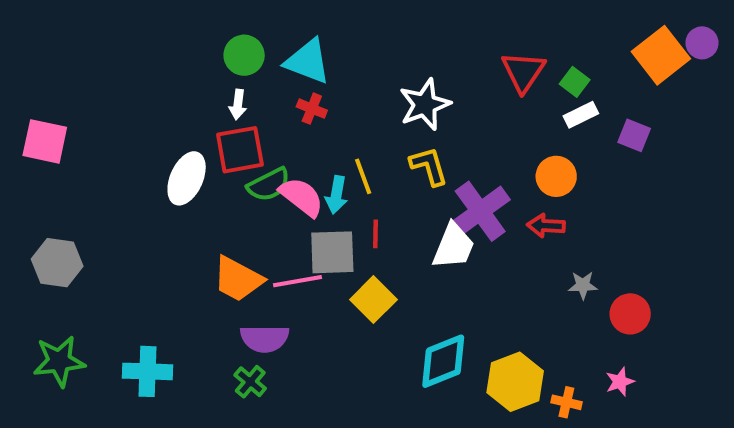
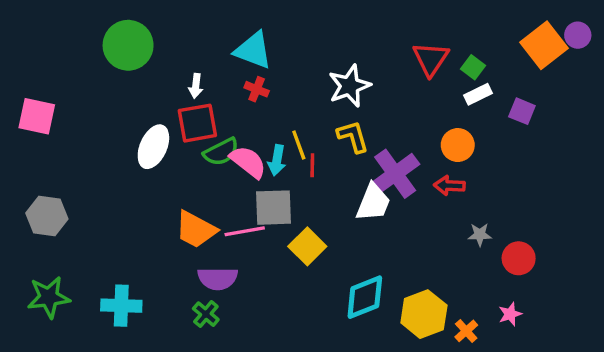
green circle: (244, 55) -> (128, 45), moved, size x1.5
red line: (375, 234) -> (312, 165), moved
orange cross: (566, 402) -> (466, 331), turned 35

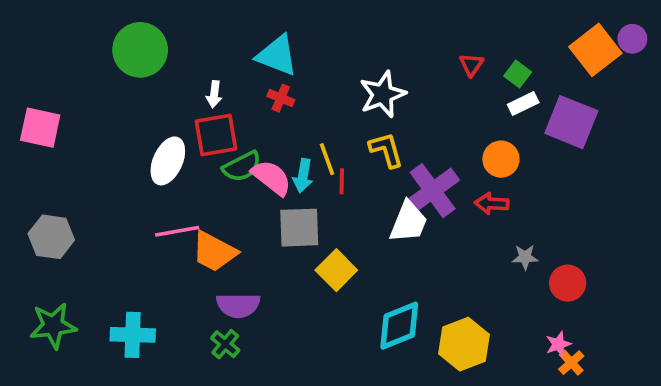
red triangle: (431, 59) -> (471, 65), size x0.6
purple square: (522, 111) -> (571, 122), size x1.8
pink line: (245, 231) -> (177, 231), moved
orange cross: (466, 331) -> (571, 363), moved

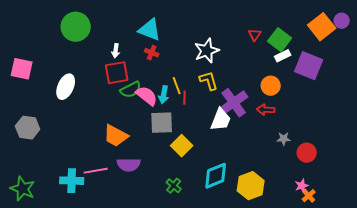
green square: (518, 74) -> (280, 40), size x1.6
white ellipse: (168, 161) -> (66, 87), moved
pink line: (177, 231) -> (96, 171), moved
green star: (53, 326) -> (23, 189), moved, turned 30
green cross: (225, 344) -> (174, 186), moved

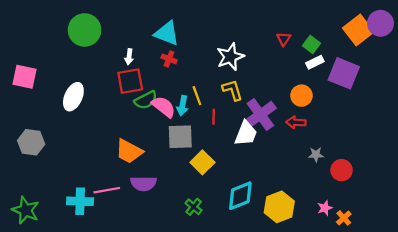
purple circle: (342, 21) -> (380, 23), size x1.5
green square: (280, 40) -> (311, 44), size x0.7
red line: (185, 98) -> (214, 117), moved
pink star: (302, 186) -> (325, 208), moved

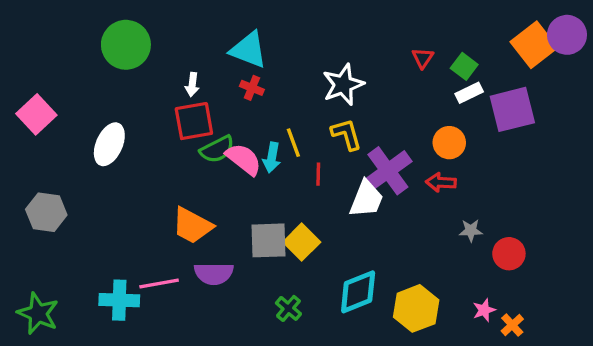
purple square: (344, 73) -> (512, 109), turned -36
pink square: (24, 77) -> (36, 114), turned 35
gray square: (180, 137) -> (269, 240), moved

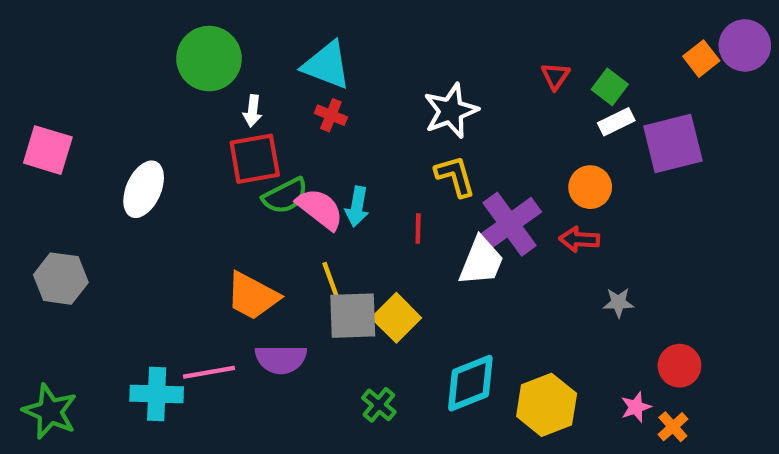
green circle: (126, 45) -> (209, 59), moved
orange square: (534, 45) -> (701, 59), size x0.6
pink square: (36, 114) -> (48, 150), turned -30
yellow line: (293, 143) -> (331, 281), moved
red circle: (509, 254) -> (679, 366), moved

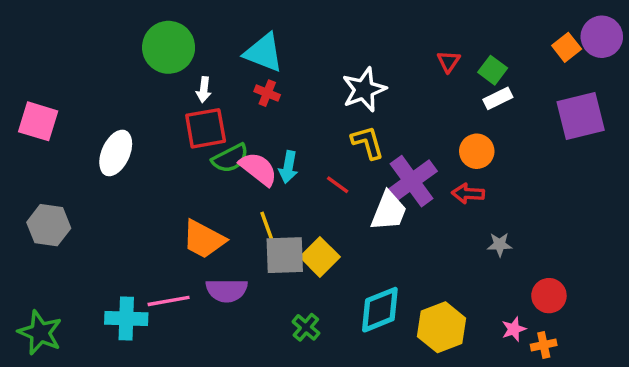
purple square: (673, 144) -> (581, 116), moved
red line: (418, 228) -> (338, 185), turned -55
orange cross: (673, 427) -> (544, 345), turned 30

